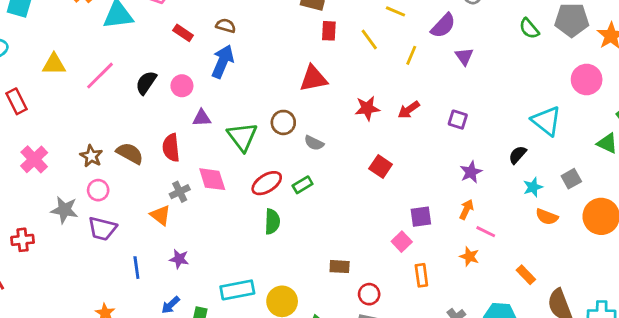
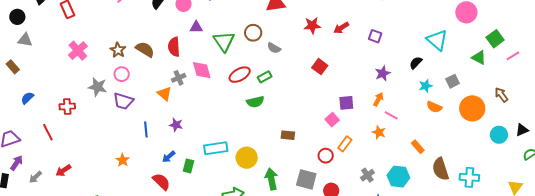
green semicircle: (272, 222) -> (255, 102), moved, turned 72
orange rectangle: (421, 275) -> (345, 144), turned 42
red circle: (369, 294) -> (326, 156), moved

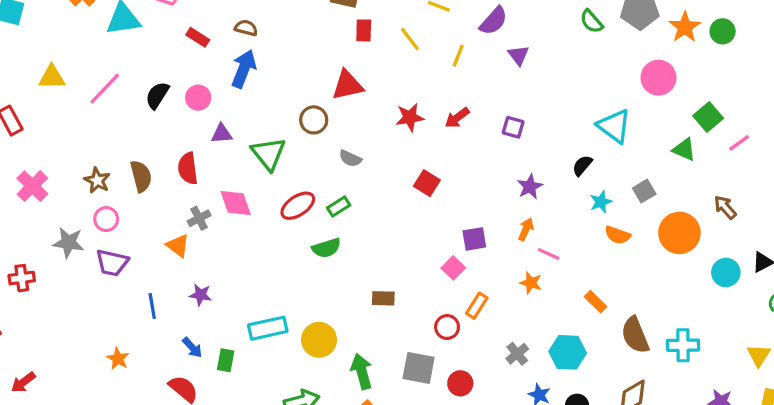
brown circle: (253, 33) -> (314, 120), moved
brown semicircle: (145, 49) -> (141, 176), turned 48
blue arrow: (169, 157) -> (192, 348), turned -88

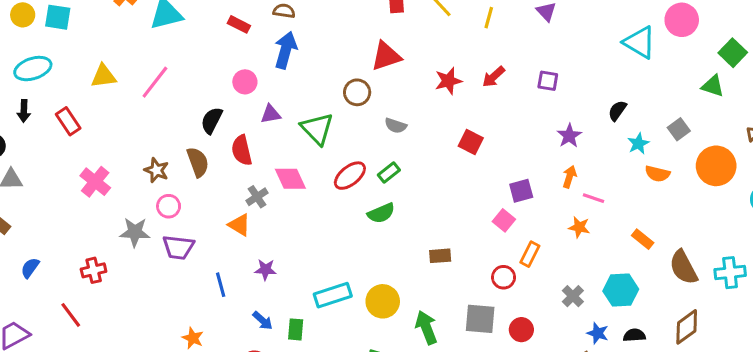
black semicircle: (157, 95) -> (212, 120), moved
cyan triangle: (614, 126) -> (640, 42), moved

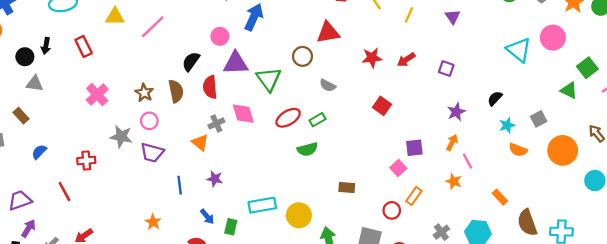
black arrow: (24, 111) -> (46, 46), moved
purple triangle: (271, 114) -> (236, 63), size x1.6
pink line: (593, 198) -> (468, 161), turned 35

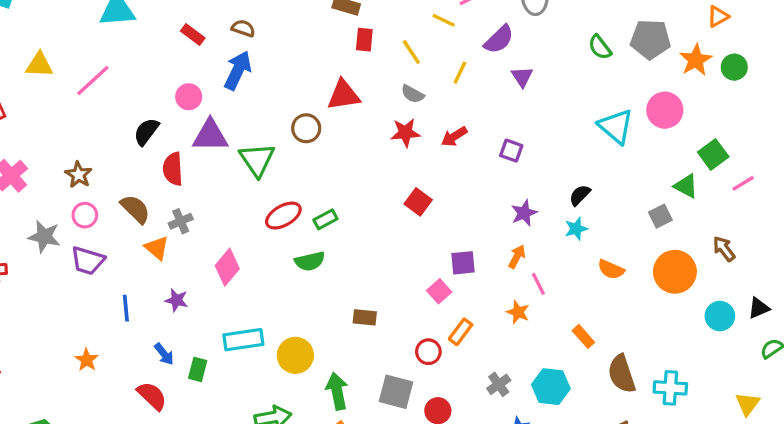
gray semicircle: (328, 85) -> (413, 94), moved
brown semicircle: (176, 91) -> (135, 209), moved, turned -35
pink diamond: (243, 114) -> (227, 267), moved, turned 55
gray square: (539, 119) -> (660, 216), moved
cyan star: (507, 125) -> (576, 229), moved

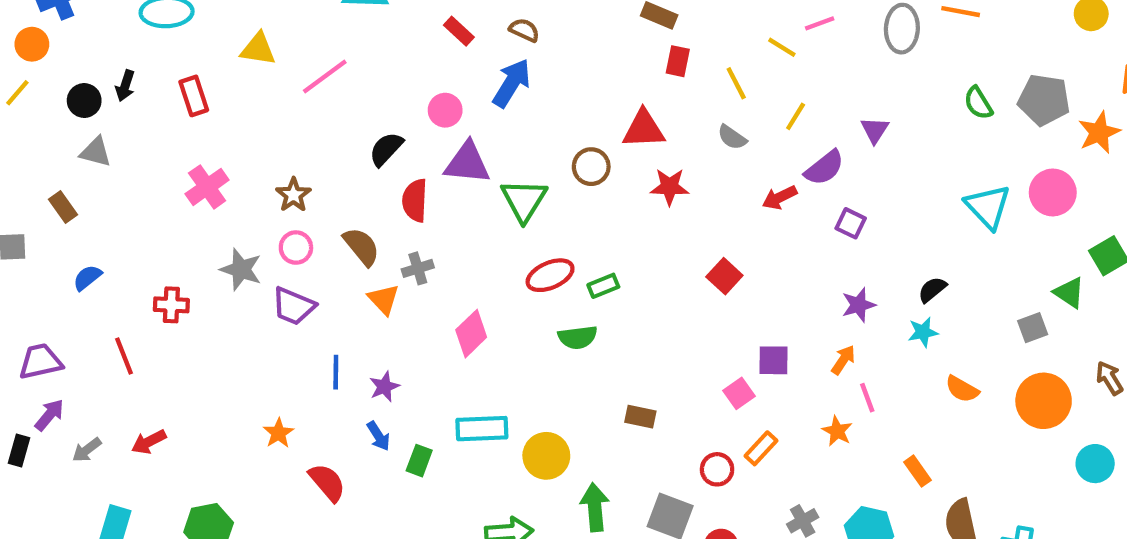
purple semicircle: (499, 39) -> (824, 168), moved
red star: (405, 133) -> (670, 187), moved
purple star: (176, 300) -> (384, 387), moved, turned 30
red semicircle: (152, 396) -> (327, 482), moved

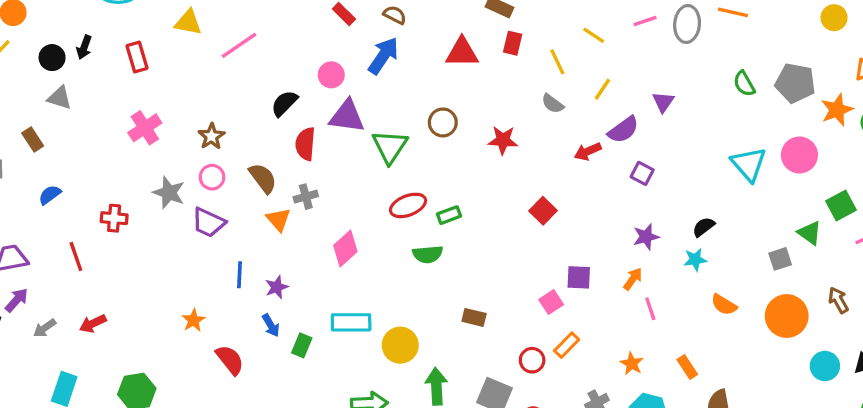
pink line: (820, 23) -> (645, 21), moved
red triangle: (644, 129) -> (462, 52), moved
orange star: (837, 431) -> (632, 364), moved

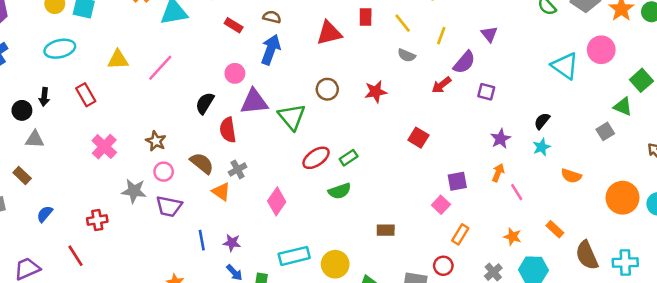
purple star: (277, 287) -> (232, 243), turned -30
orange circle: (787, 316) -> (623, 198), moved
red circle: (532, 360) -> (443, 266), moved

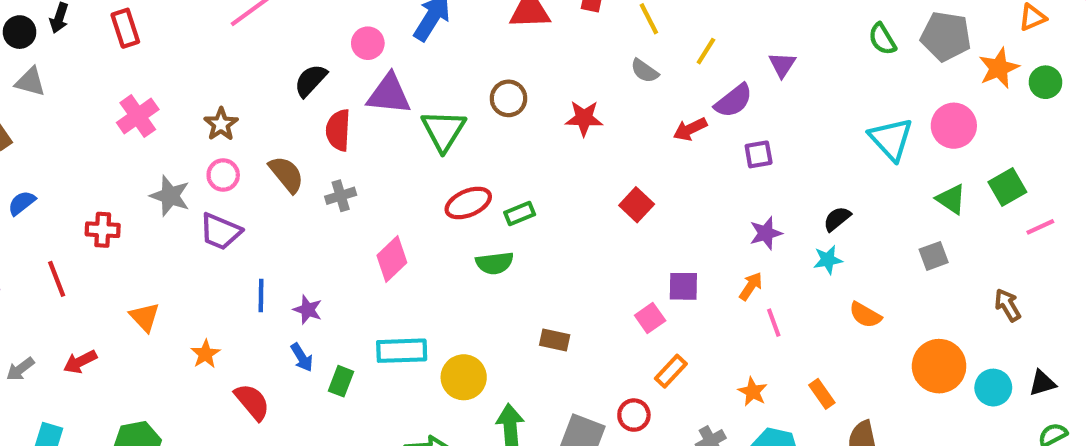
purple square: (486, 92) -> (759, 154), turned -36
green triangle: (623, 107) -> (951, 199), moved
orange triangle: (221, 192) -> (145, 317), moved

